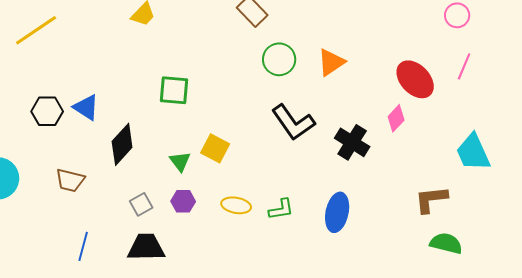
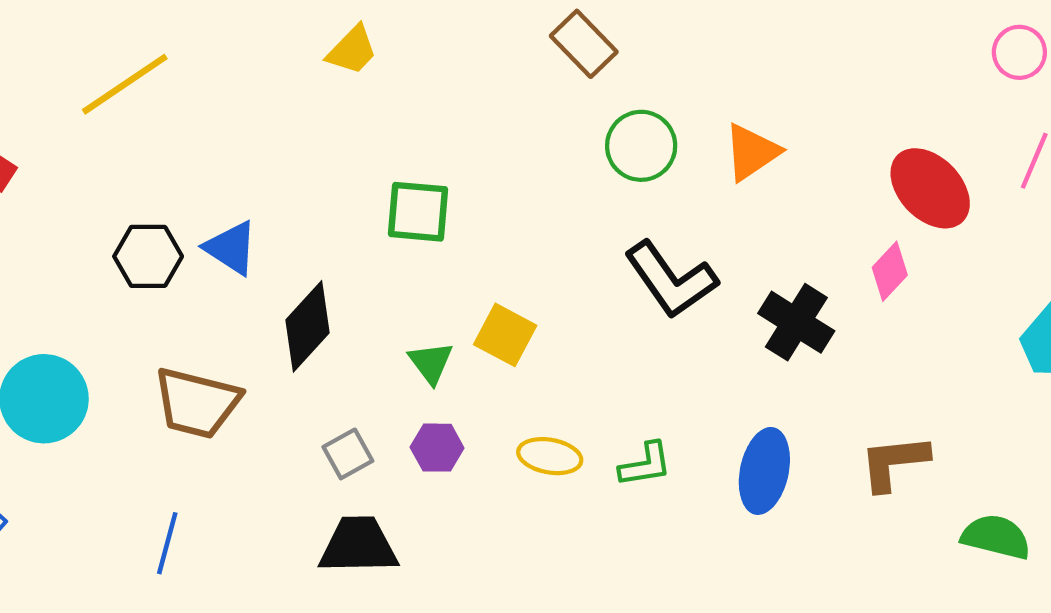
brown trapezoid: (70, 180) -> (197, 403), size x1.4
brown L-shape: (431, 199) -> (894, 462), moved
blue line: (83, 246) -> (167, 543), moved

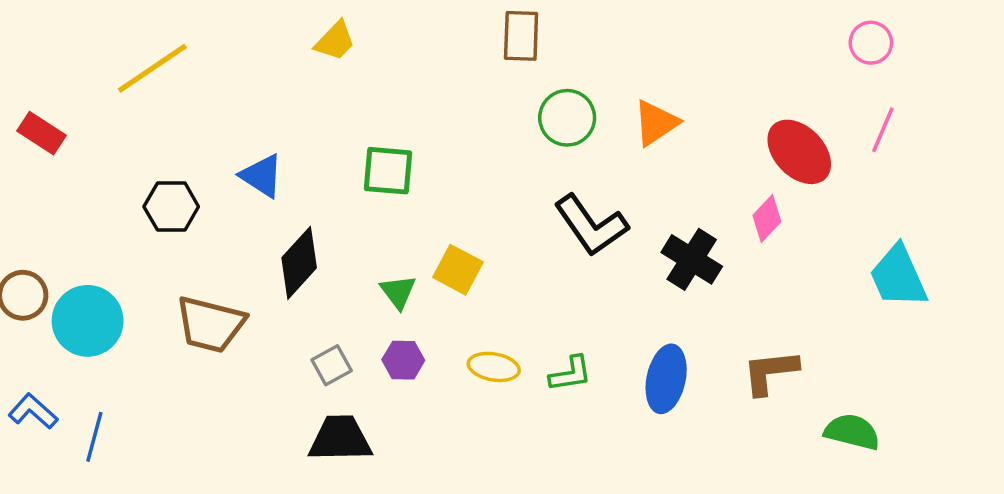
brown rectangle: (584, 44) -> (521, 36), turned 46
blue triangle: (231, 248) -> (262, 176), moved
blue line: (167, 543) -> (94, 437), moved

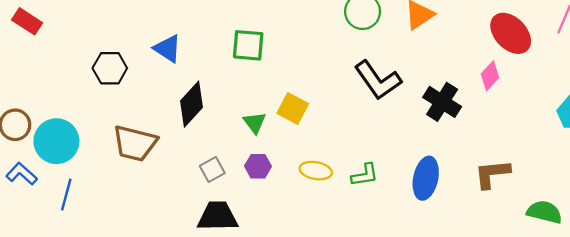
blue L-shape: (33, 411) -> (22, 174), moved
blue line: (94, 437) -> (66, 195), moved

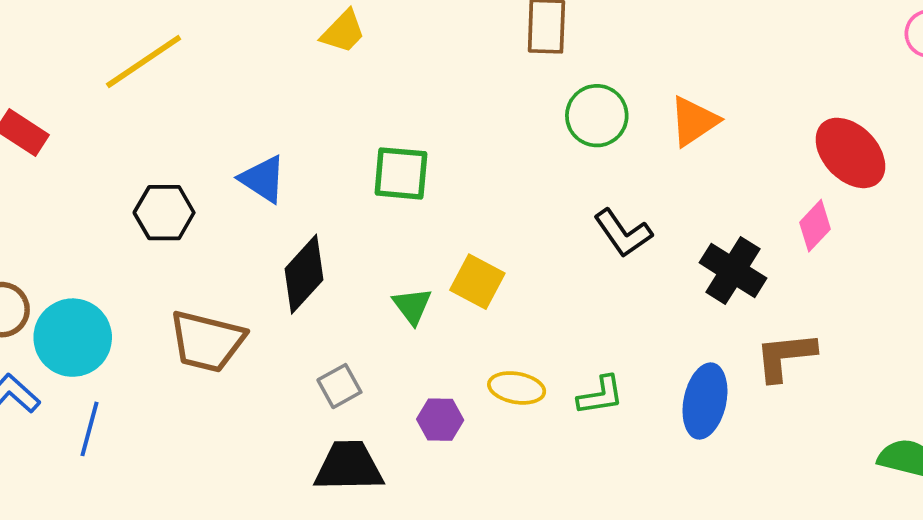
black L-shape: (378, 80) -> (623, 233), size x0.7
purple hexagon: (258, 166) -> (440, 420), moved
brown L-shape: (492, 174) -> (785, 356), moved

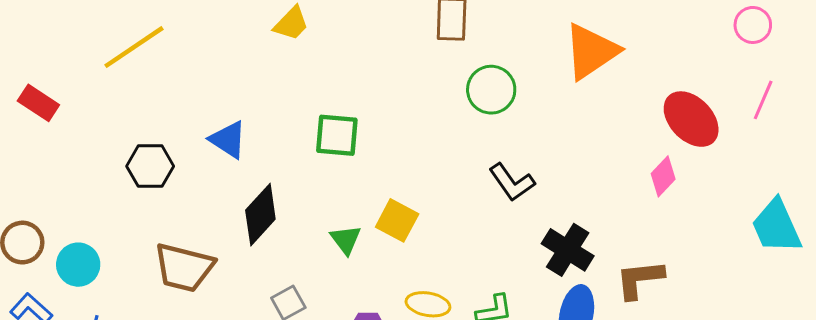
orange triangle: (694, 121) -> (591, 51), moved, size x1.4
black cross: (733, 270) -> (568, 250), moved
cyan circle: (73, 338) -> (78, 265), size x0.7

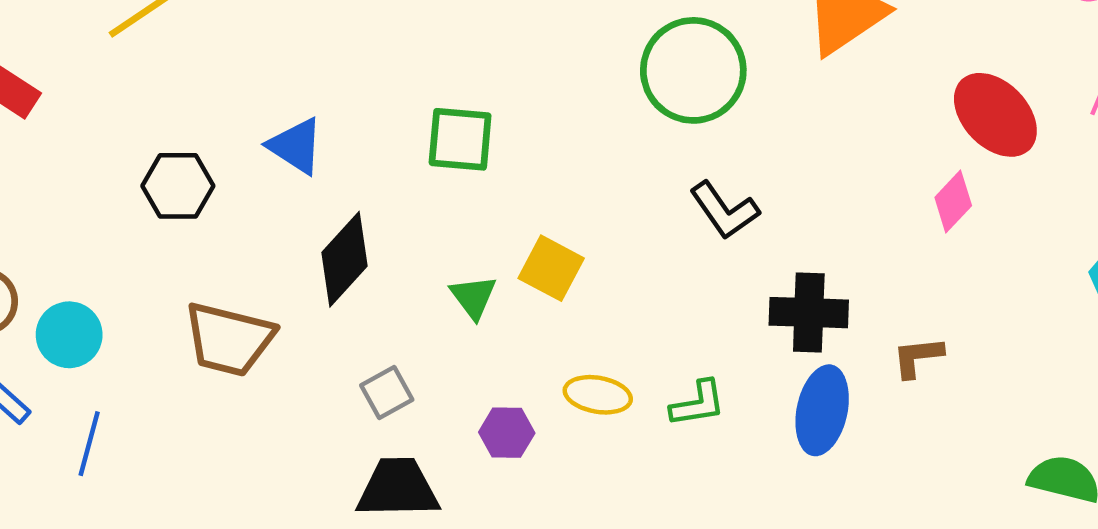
green circle: (491, 90) -> (693, 70), size x1.4
black cross: (568, 250) -> (809, 313), turned -30
brown L-shape: (640, 279) -> (918, 357), size x0.7

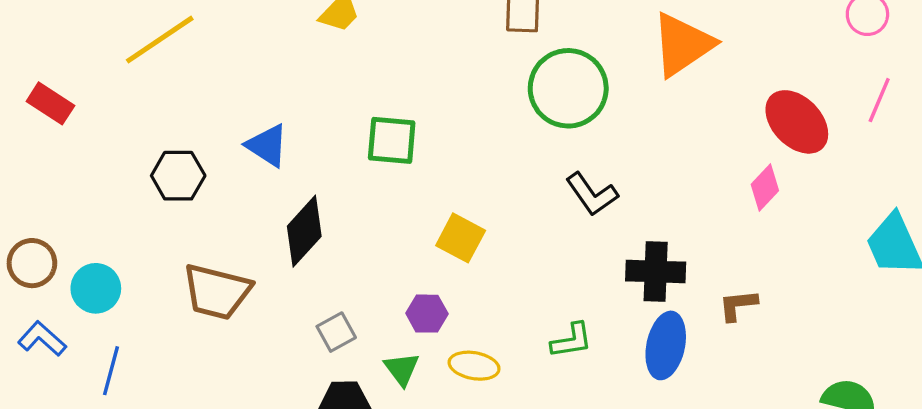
green triangle: (473, 297) -> (402, 369), moved
yellow ellipse: (598, 395) -> (474, 366), moved
purple hexagon: (507, 433) -> (427, 314), moved

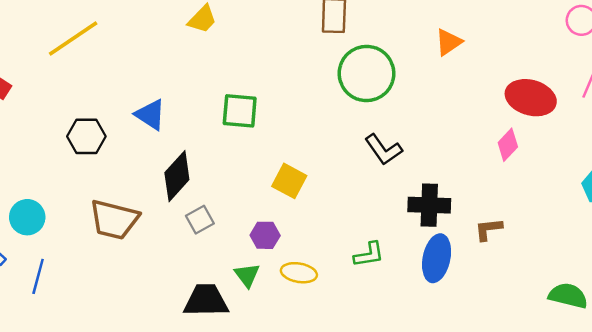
orange triangle: (683, 45) -> (449, 42), size x0.6
red ellipse: (797, 122) -> (531, 98), turned -30
gray square: (336, 332) -> (200, 220), moved

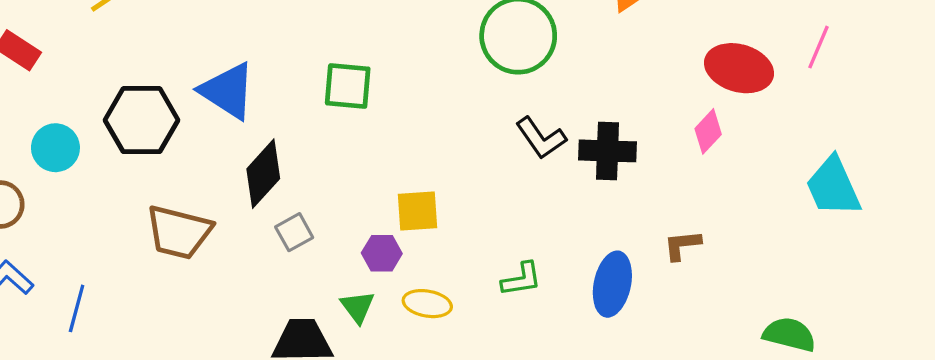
blue triangle: (150, 115) -> (228, 91), size x1.4
black hexagon: (86, 136) -> (142, 120), size x1.4
yellow square: (289, 181) -> (418, 211), moved, turned -32
black cross: (429, 205) -> (607, 151), moved
cyan circle: (27, 217) -> (55, 148), moved

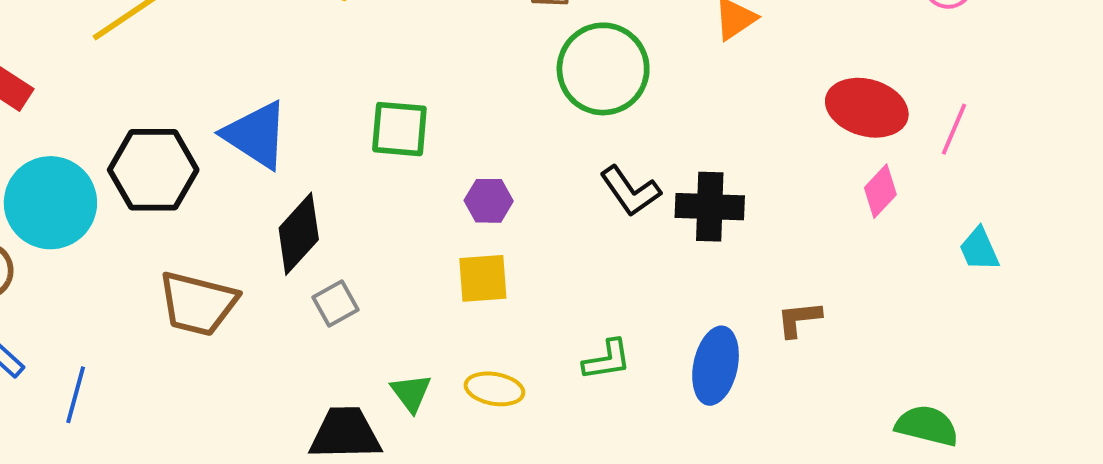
pink line: (819, 47) -> (954, 129), moved
pink diamond: (708, 131) -> (880, 191), moved
cyan circle: (55, 148) -> (50, 203), size x1.6
cyan trapezoid: (833, 187) -> (979, 249), size x0.6
purple hexagon: (382, 253) -> (489, 201), moved

